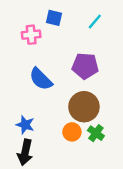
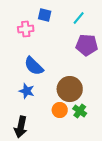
purple pentagon: (85, 66) -> (87, 45), moved
blue star: (25, 125) -> (27, 91), moved

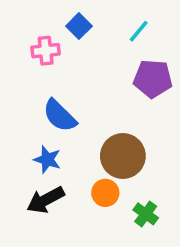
blue square: (45, 15) -> (79, 26), turned 32
green cross: (80, 111) -> (146, 214), moved
black arrow: (21, 127) -> (46, 200), moved, turned 50

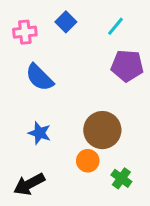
pink cross: (46, 51) -> (25, 32), moved
blue semicircle: (60, 116) -> (39, 77), moved
black arrow: (46, 200) -> (29, 184), moved

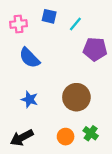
blue square: (66, 22) -> (49, 16), turned -32
cyan line: (116, 26) -> (75, 24), moved
orange circle: (88, 161) -> (66, 137), moved

